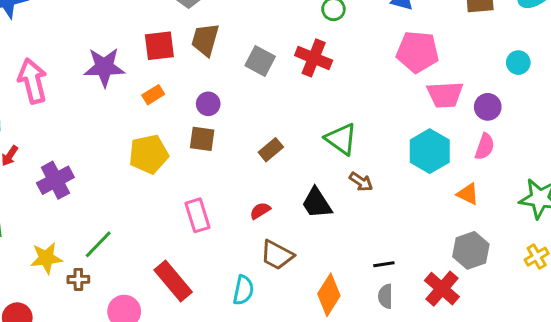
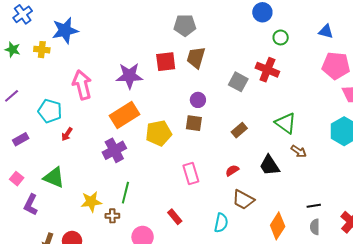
gray square: (260, 61) -> (238, 82), moved
orange rectangle: (153, 95) -> (124, 115), moved, size x2.0
purple cross: (55, 180) -> (114, 150), moved
green line: (98, 244) -> (125, 193), turned -30
red rectangle: (173, 281) -> (175, 217), size x0.6

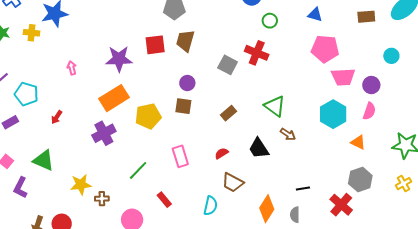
pink arrow: (82, 85) -> (72, 68), size x0.5
cyan pentagon: (50, 111) -> (26, 94), moved
green line: (125, 193) -> (138, 170), moved, turned 30
gray semicircle: (315, 227) -> (295, 215), moved

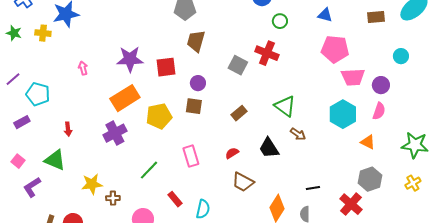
red square: (155, 45) -> (166, 67), moved
red arrow: (57, 117) -> (68, 129), moved, turned -40
purple L-shape: (20, 188) -> (32, 187), turned 30
cyan semicircle: (210, 206) -> (203, 209), moved

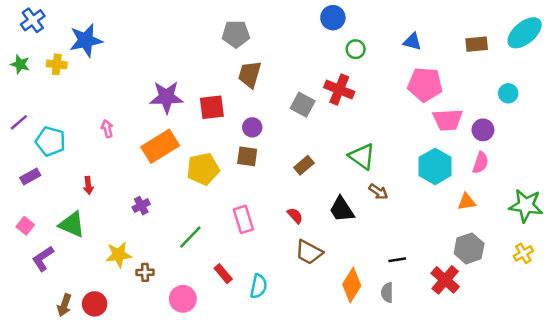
pink arrow: (83, 68) -> (107, 129), moved
purple cross: (115, 133) -> (141, 206), moved, size x0.6
orange triangle: (368, 142) -> (467, 202), turned -35
red semicircle: (232, 153) -> (295, 216), turned 80

